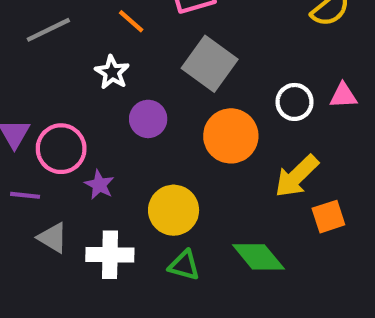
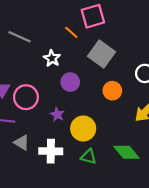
orange line: (131, 21) -> (71, 32), moved
gray line: (48, 30) -> (19, 37), turned 50
orange circle: (231, 136) -> (112, 91), size x0.7
purple star: (99, 185) -> (57, 114), moved

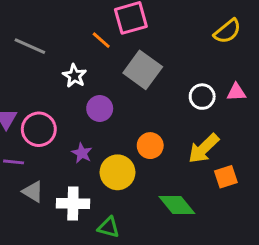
orange circle: (112, 91) -> (150, 146), moved
green triangle: (89, 157) -> (109, 227), moved

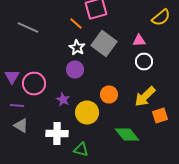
white star: (74, 76) -> (77, 48), moved
pink triangle: (236, 92) -> (139, 40), moved
gray triangle: (33, 192) -> (21, 126), moved

